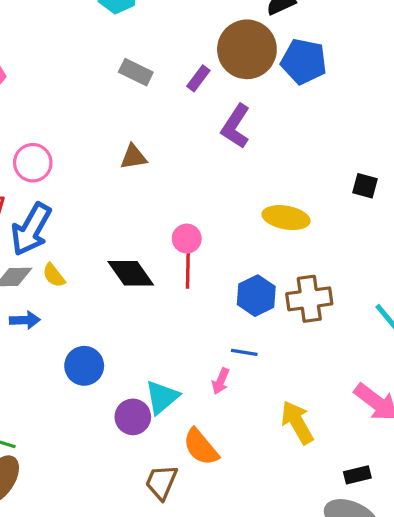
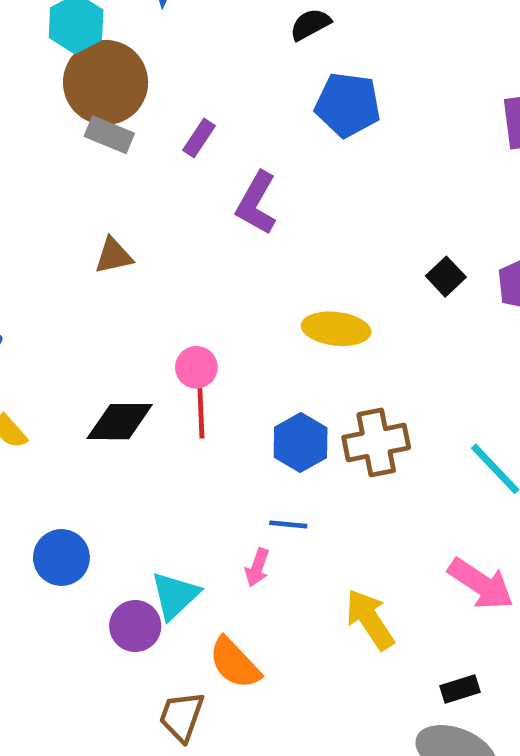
brown circle: (247, 49) -> (106, 82), moved
black square: (365, 186) -> (446, 277), turned 35
black diamond: (131, 273) -> (120, 422), turned -51

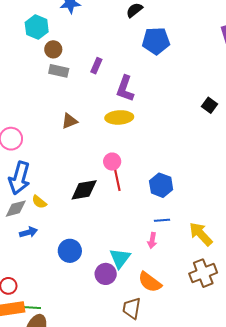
brown circle: (106, 82) -> (53, 49), size x0.5
yellow ellipse: (336, 329) -> (119, 117), moved
brown cross: (376, 442) -> (203, 273), moved
yellow arrow: (370, 620) -> (201, 234), moved

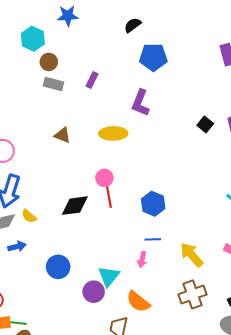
purple L-shape: (125, 89) -> (140, 103), moved
brown triangle: (69, 121) -> (62, 135), turned 42

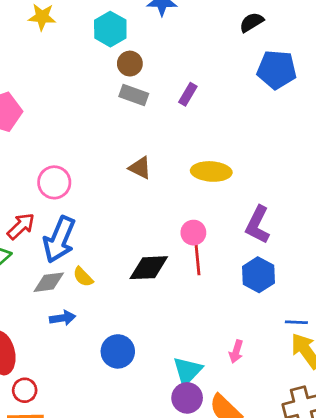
purple L-shape: (140, 103) -> (258, 225), moved
blue line: (153, 239) -> (296, 322), moved
purple circle: (94, 292) -> (187, 398), moved

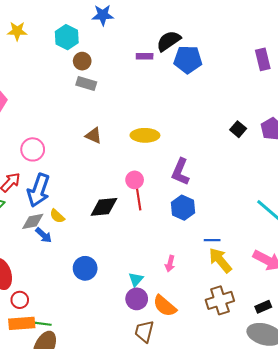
black semicircle: (252, 22) -> (169, 41), moved, size x1.4
purple rectangle: (188, 94) -> (145, 56), moved, turned 63
blue arrow: (63, 318) -> (44, 235), moved, turned 54
cyan triangle: (187, 371) -> (136, 279), size x0.7

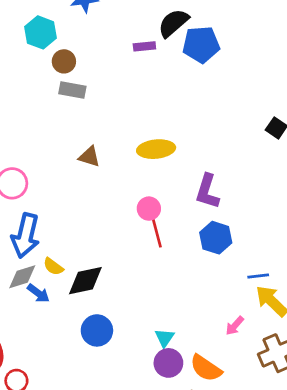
black diamond: (104, 207) -> (85, 281), moved
pink arrow: (170, 264) -> (235, 326), moved, turned 35

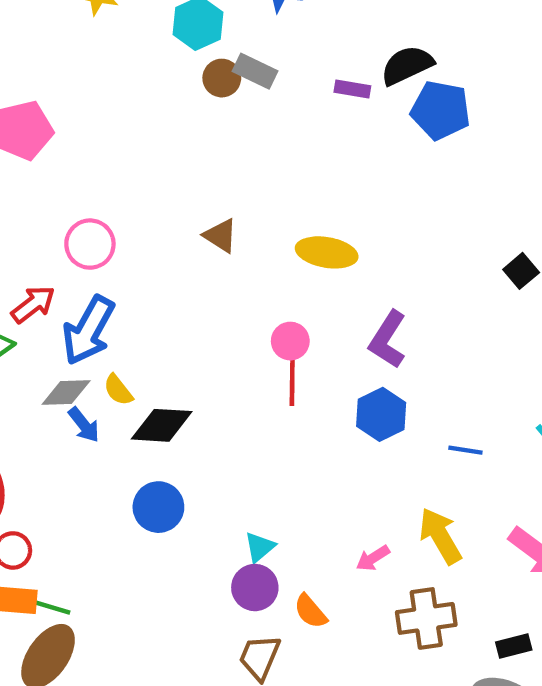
gray rectangle: (72, 90) -> (255, 71), moved
blue line: (258, 276) -> (465, 450), moved
orange semicircle: (206, 368) -> (310, 611), size x0.7

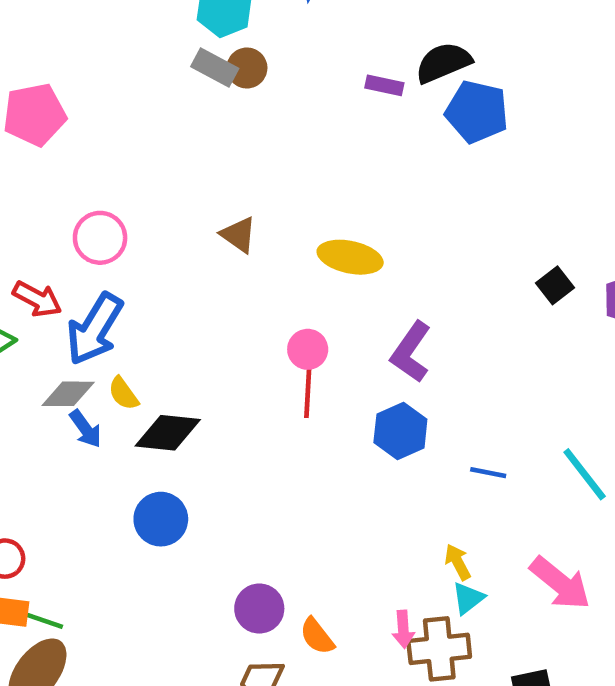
gray rectangle: (255, 71) -> (215, 67), moved
red arrow: (33, 304) -> (37, 299), turned 63
yellow arrow: (440, 536) -> (458, 562), size x0.6
cyan triangle: (260, 547) -> (468, 598), moved
pink arrow: (373, 558) -> (403, 629), moved, turned -64

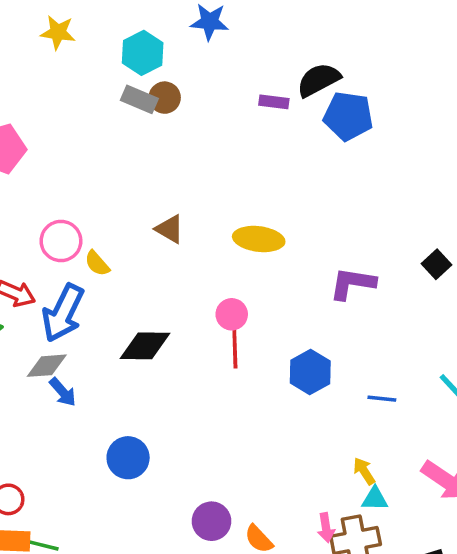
black square: (555, 285) -> (436, 264), moved
purple L-shape: (411, 352) -> (352, 283), moved, turned 69
yellow semicircle: (123, 393) -> (97, 263), moved
black diamond: (168, 433) -> (145, 346), moved
cyan triangle: (468, 598) -> (375, 499), turned 44

